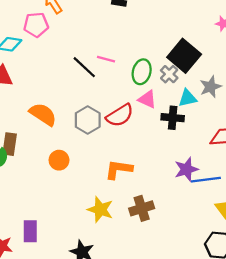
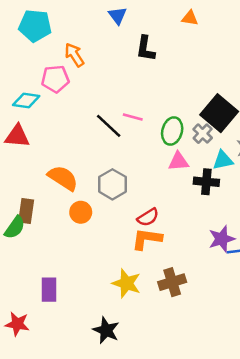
pink triangle: (147, 99) -> (178, 161), turned -30
red semicircle: (120, 115) -> (148, 217), moved, size x0.7
orange circle: (59, 160) -> (81, 212), moved
purple rectangle: (30, 231) -> (49, 290), moved

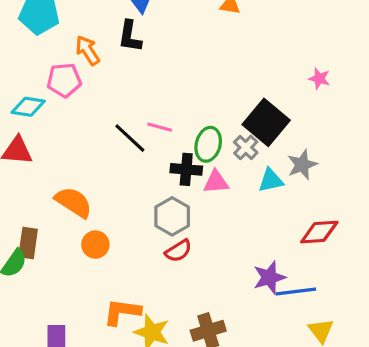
black L-shape: (145, 48) -> (130, 36), moved
black cross: (206, 182) -> (186, 169), moved
gray hexagon: (112, 184) -> (172, 216), moved
orange L-shape: (147, 239) -> (122, 312), moved

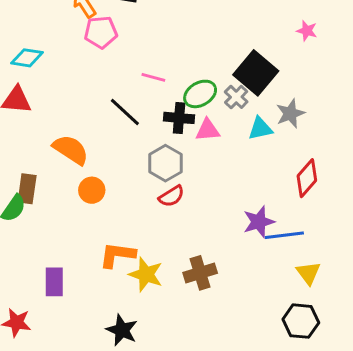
pink pentagon: (64, 80) -> (101, 32), moved
black line: (130, 138) -> (125, 112), moved
green ellipse: (208, 144) -> (200, 94), turned 44
red diamond: (319, 232) -> (307, 178), turned -45

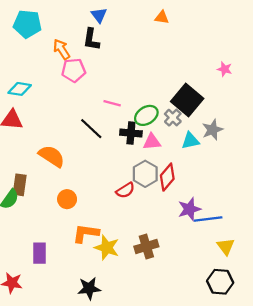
gray hexagon: (165, 163) -> (145, 174), moved
red diamond: (307, 178) -> (167, 177), moved
orange circle: (92, 190) -> (67, 199), moved
black star: (122, 330) -> (89, 288), turned -30

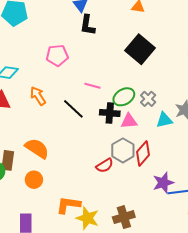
black L-shape: (91, 39) -> (87, 25), moved
orange arrow: (62, 49) -> (38, 96), moved
black square: (187, 100) -> (140, 49), moved
orange semicircle: (52, 156) -> (37, 148), moved
orange circle: (67, 199) -> (34, 180), moved

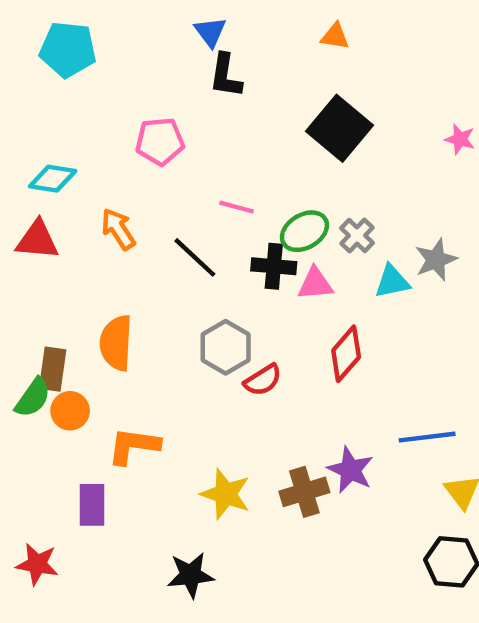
orange semicircle: (37, 148) -> (116, 343), turned -120
gray hexagon: (123, 150) -> (226, 347), moved
orange circle: (34, 180) -> (70, 411), moved
purple star: (163, 183) -> (350, 470), moved, turned -30
orange L-shape: (68, 205) -> (134, 446), moved

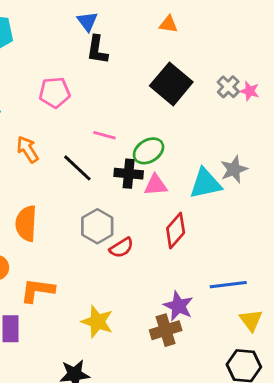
gray cross: (357, 236) -> (228, 87), moved
cyan triangle: (392, 282) -> (205, 184), size x1.4
brown cross: (304, 492) -> (166, 330), moved

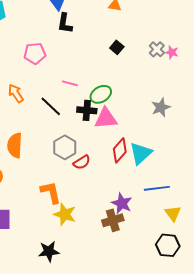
black square: (171, 84) -> (117, 47), size x0.5
cyan triangle: (205, 184) -> (141, 153), moved, turned -30
pink triangle: (156, 185) -> (106, 118), size x1.4
orange L-shape: (38, 290) -> (51, 192), moved, turned 70

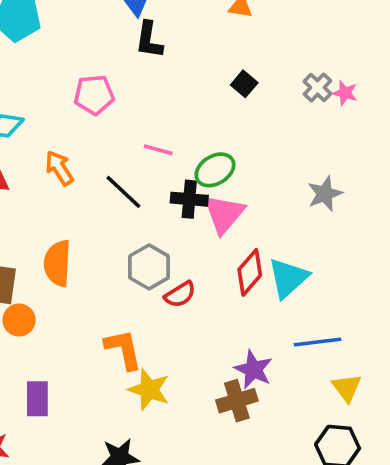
pink triangle: (106, 118) -> (224, 214), turned -45

